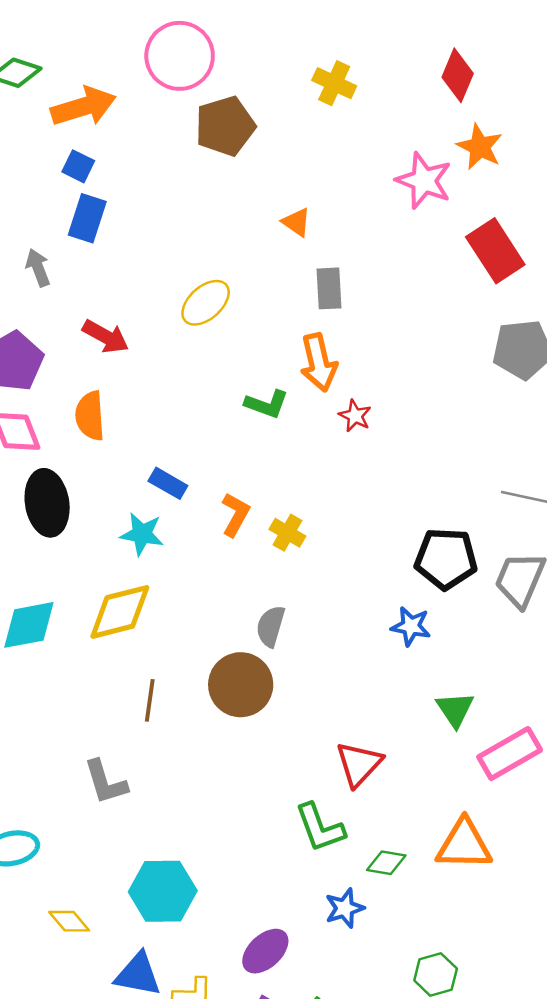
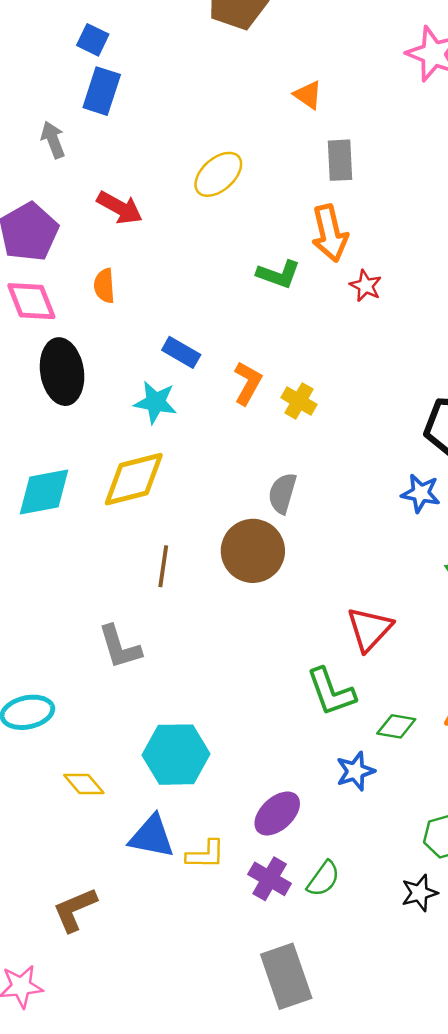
orange semicircle: (90, 416) -> (104, 286), size x0.7

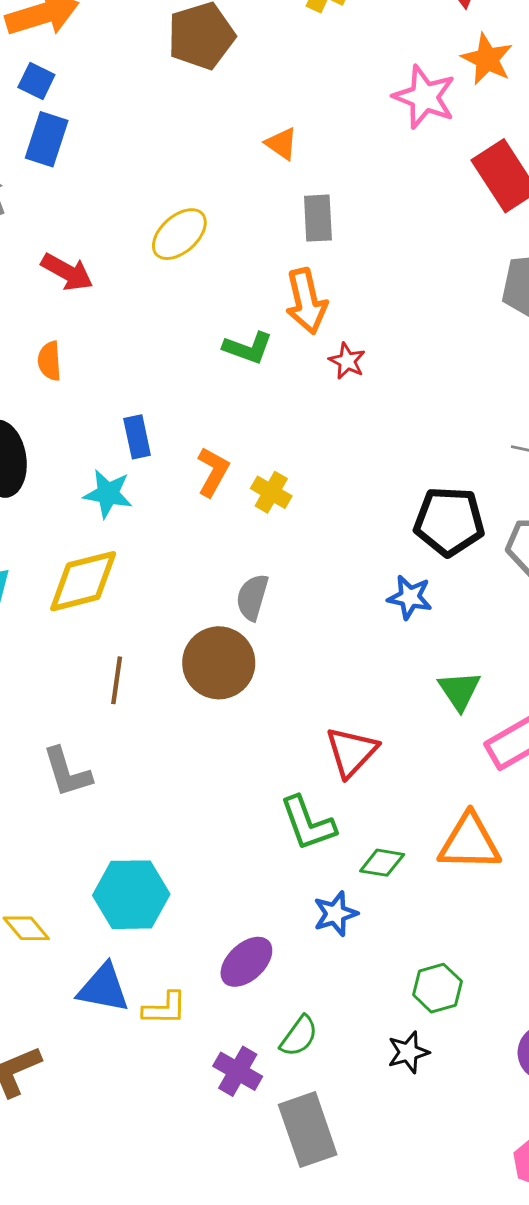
blue rectangle: (181, 352) -> (137, 437), turned 48
purple cross: (270, 879) -> (238, 1071), moved
gray rectangle: (286, 976) -> (308, 1130), moved

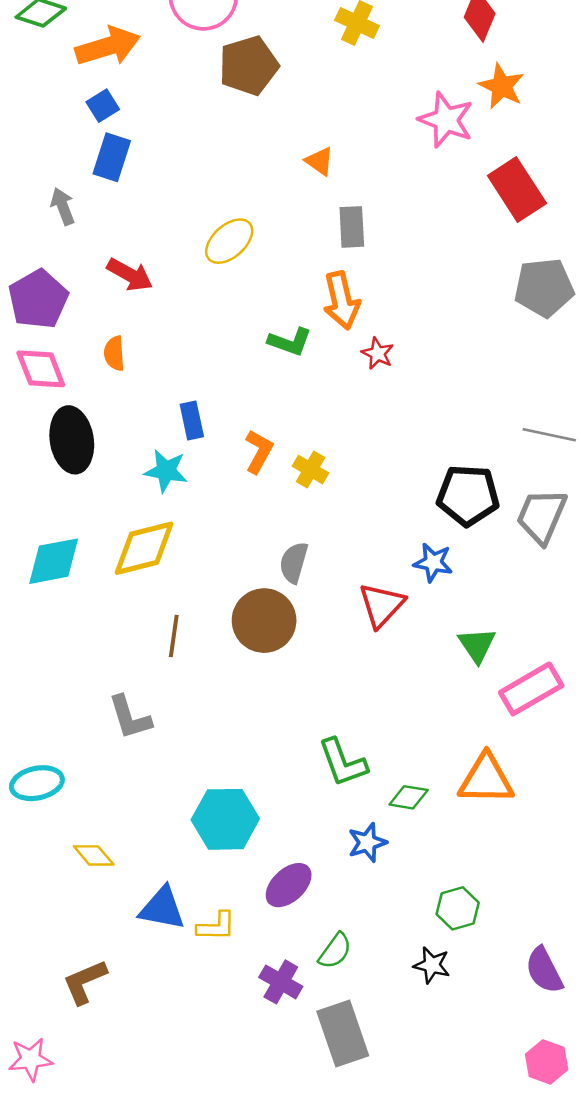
blue square: (36, 81) -> (103, 106), turned 32
red triangle: (351, 752) -> (381, 605), moved
cyan hexagon: (131, 895) -> (225, 819), moved
black star: (408, 1052) -> (432, 965), turned 30

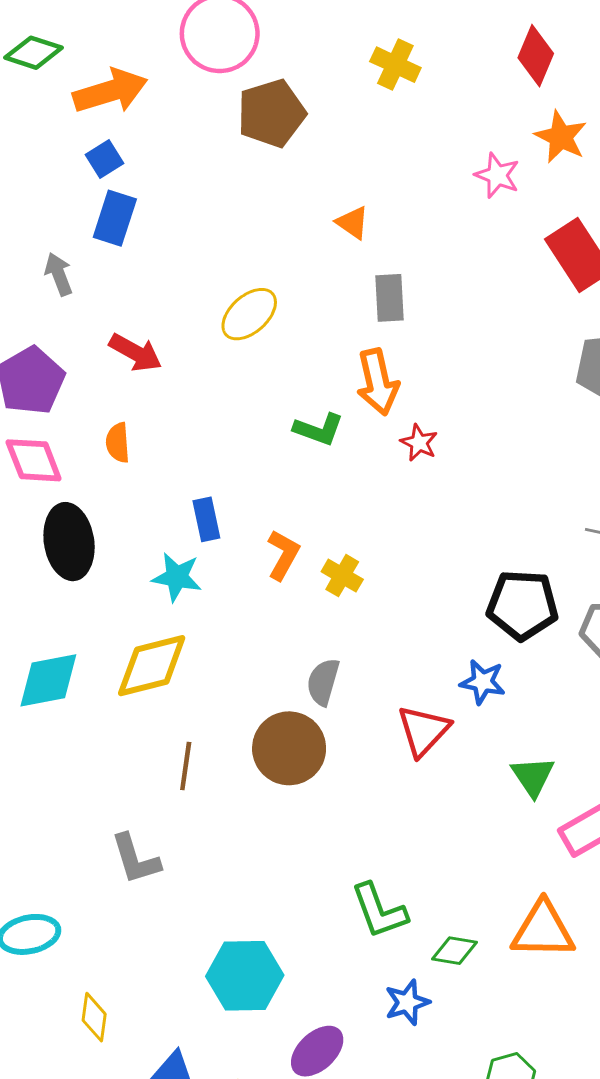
pink star: (446, 120) -> (497, 175), size x0.7
yellow diamond: (94, 855) -> (94, 1017), turned 48

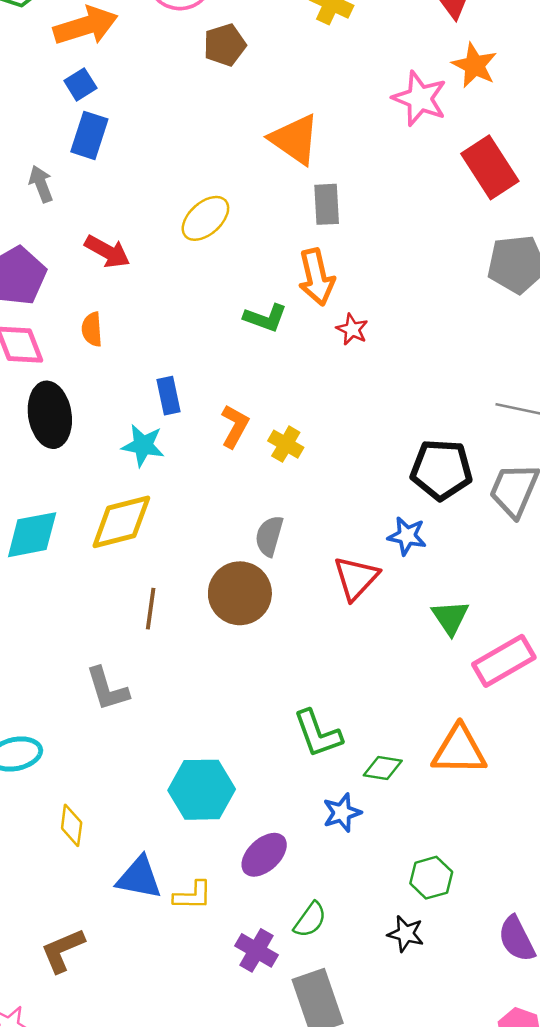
brown pentagon: (271, 113) -> (225, 45), size x0.7
pink star: (497, 175) -> (420, 98), size x1.4
orange triangle: (353, 223) -> (295, 139), size x1.8

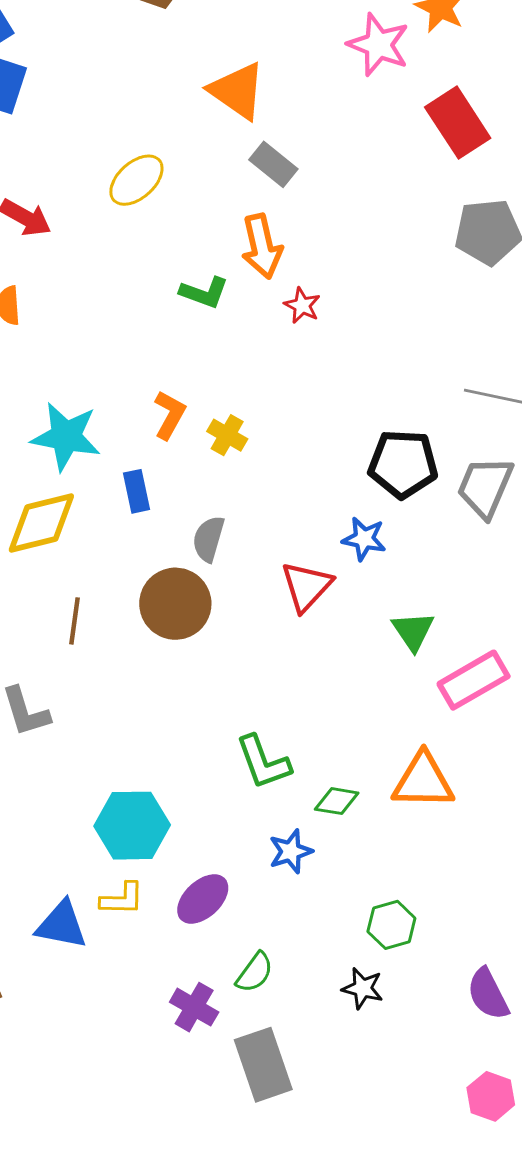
gray rectangle: (327, 204) -> (273, 164), turned -48
blue rectangle: (168, 396) -> (136, 491), moved
cyan star: (143, 445) -> (66, 437), size x1.4
yellow L-shape: (193, 896) -> (122, 899), moved

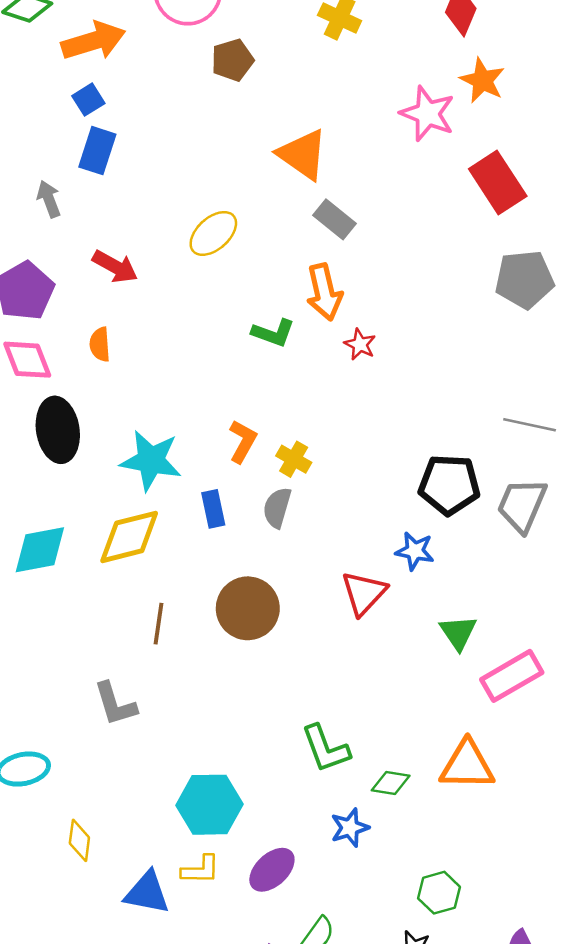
gray semicircle: (208, 539) -> (277, 508), moved

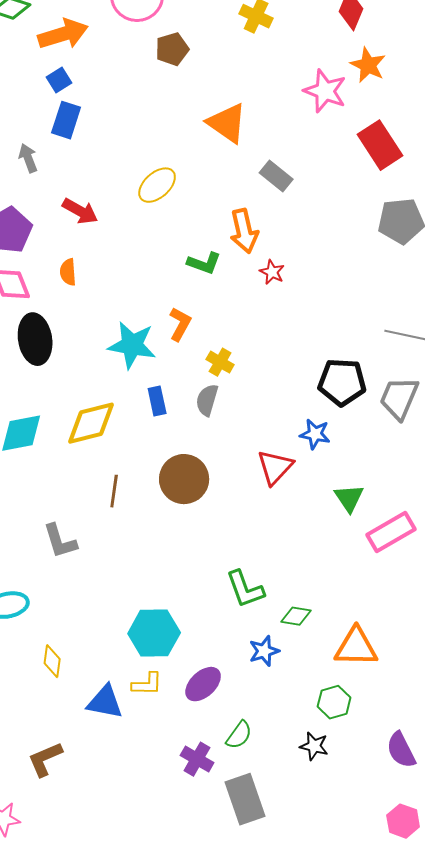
gray rectangle: (334, 219) -> (276, 176), moved
orange L-shape: (243, 441) -> (180, 324), moved
cyan star: (151, 460) -> (132, 345), moved
gray L-shape: (115, 704) -> (60, 541), moved
orange triangle: (467, 765) -> (356, 647), moved

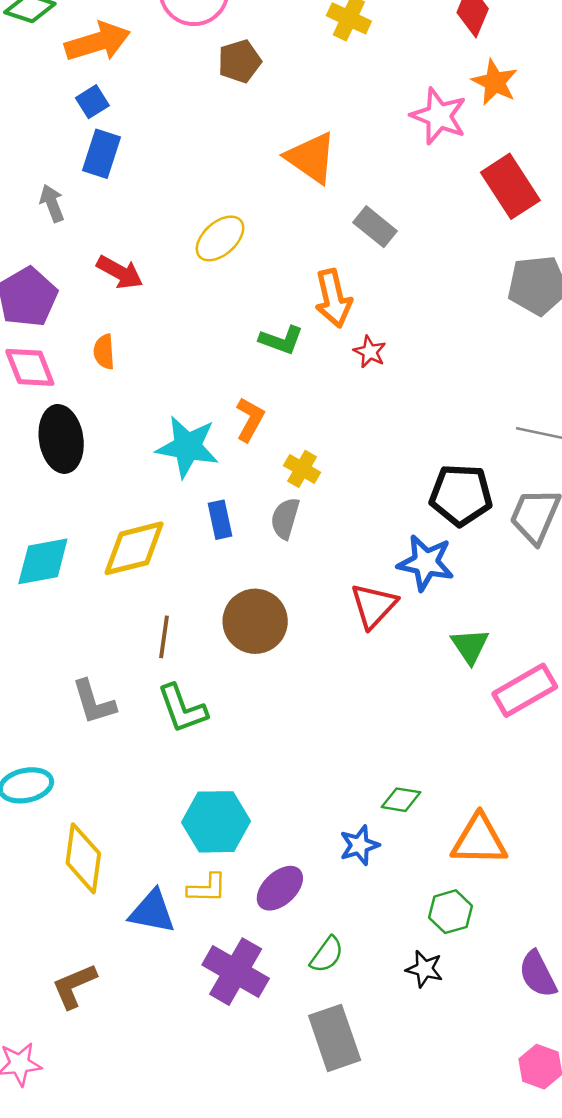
blue star: (315, 434) -> (426, 563), size x1.4
green L-shape: (245, 589) -> (182, 709), moved
yellow diamond: (52, 661) -> (83, 858), size x1.6
purple cross: (197, 759) -> (236, 972), moved, size x1.5

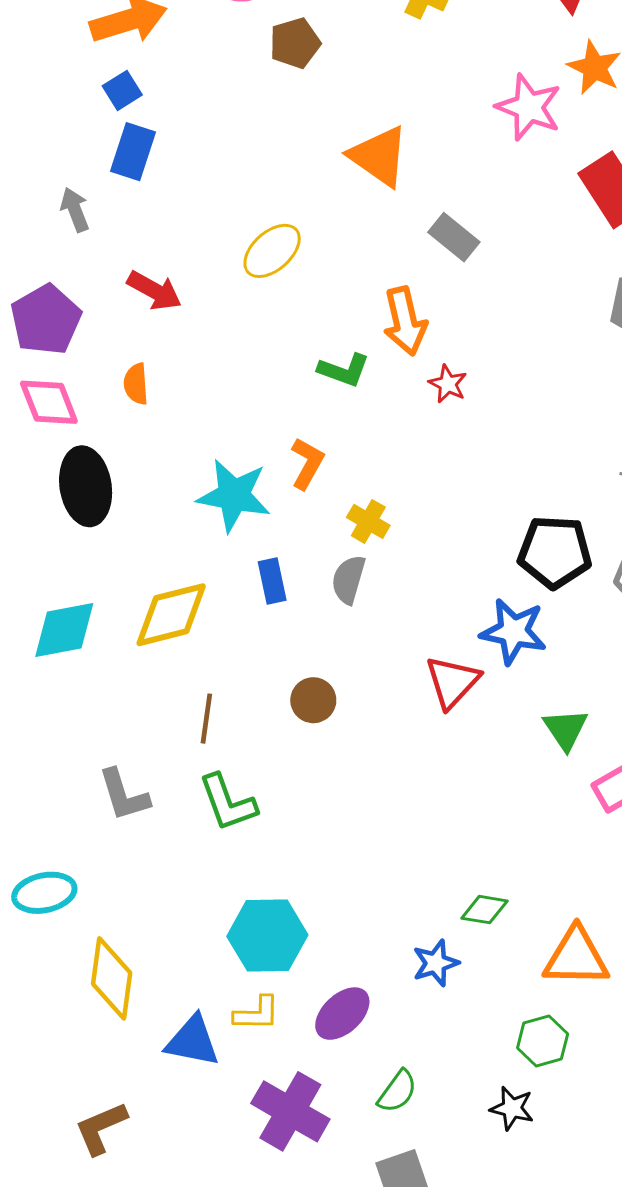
brown circle: (255, 621) -> (313, 700), size x0.6

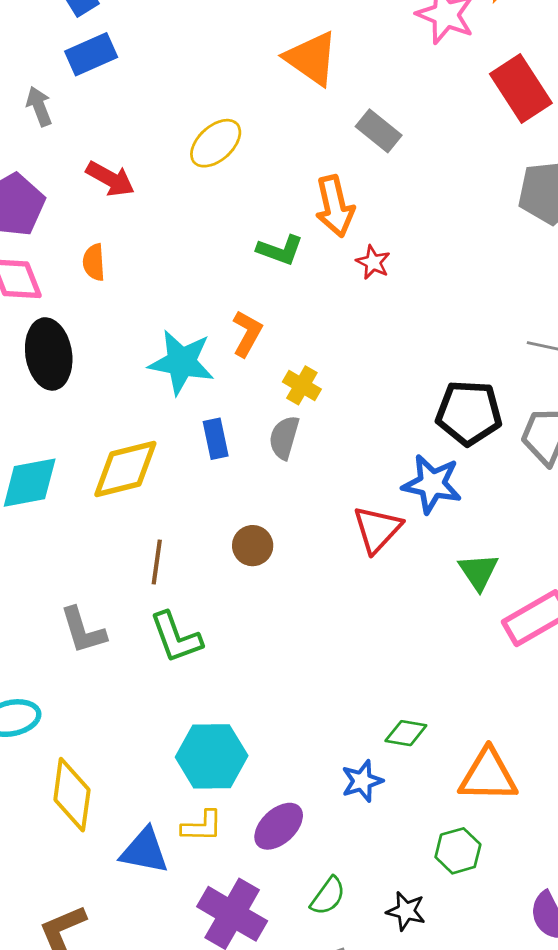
blue rectangle: (133, 152) -> (91, 54), turned 48
black star: (512, 1108) -> (406, 911), moved

